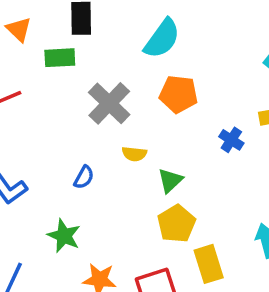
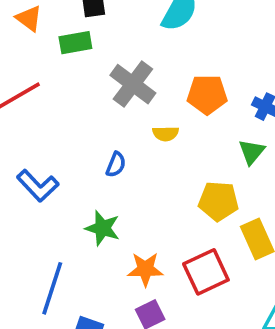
orange pentagon: (178, 94) -> (207, 94), moved
green triangle: (170, 180) -> (252, 152), moved
yellow pentagon: (176, 224) -> (219, 201), turned -30

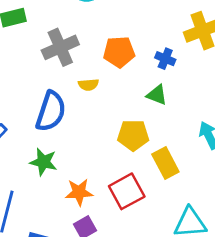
gray cross: (133, 84) -> (60, 47), turned 33
green triangle: (252, 152) -> (157, 95), turned -45
blue semicircle: (116, 165) -> (51, 111), size x2.0

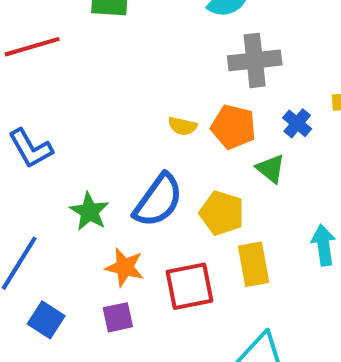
gray cross: (60, 47) -> (255, 60), moved
orange pentagon: (119, 52) -> (233, 127), moved
blue semicircle: (51, 111) -> (158, 200), moved

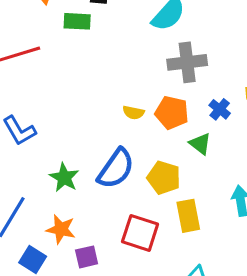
orange star: (125, 267) -> (61, 229), moved
red square: (189, 286) -> (140, 233), turned 30

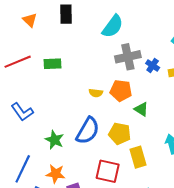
green rectangle: (77, 21) -> (53, 64), moved
blue cross: (220, 109) -> (153, 65), moved

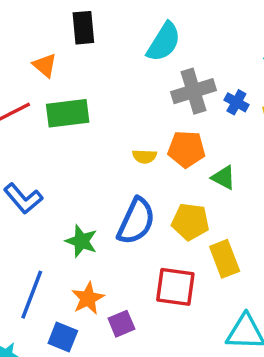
orange triangle: (30, 20) -> (45, 65), moved
green rectangle: (53, 64) -> (68, 113), size x1.4
orange star: (56, 174) -> (88, 298), turned -30

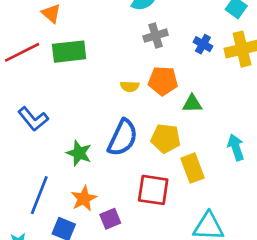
gray cross: (193, 91) -> (156, 36), moved, size x0.7
green triangle: (224, 178) -> (192, 104), turned -30

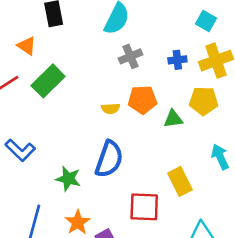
blue cross: (203, 44) -> (177, 60), turned -30
green rectangle: (69, 52) -> (48, 81), turned -32
yellow pentagon: (166, 138) -> (204, 101), moved

